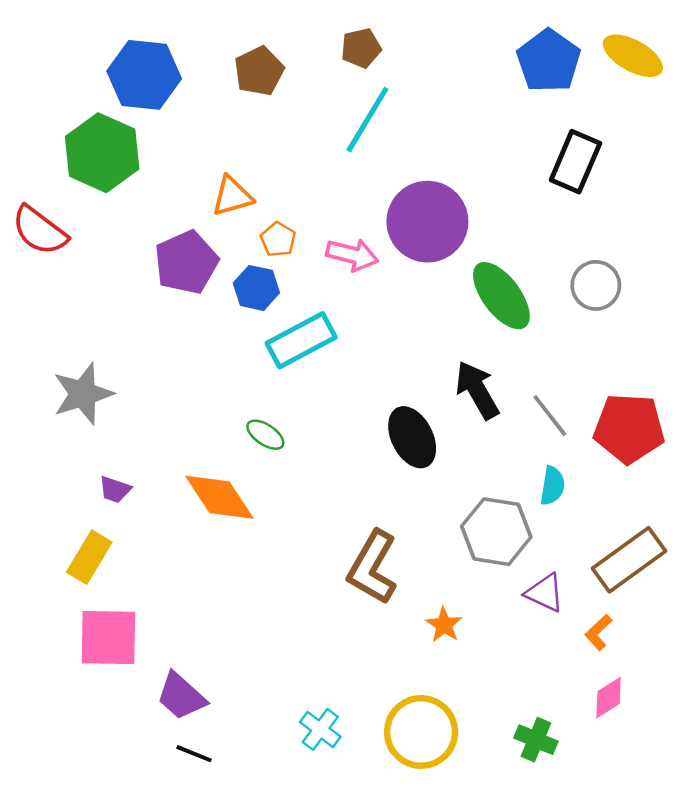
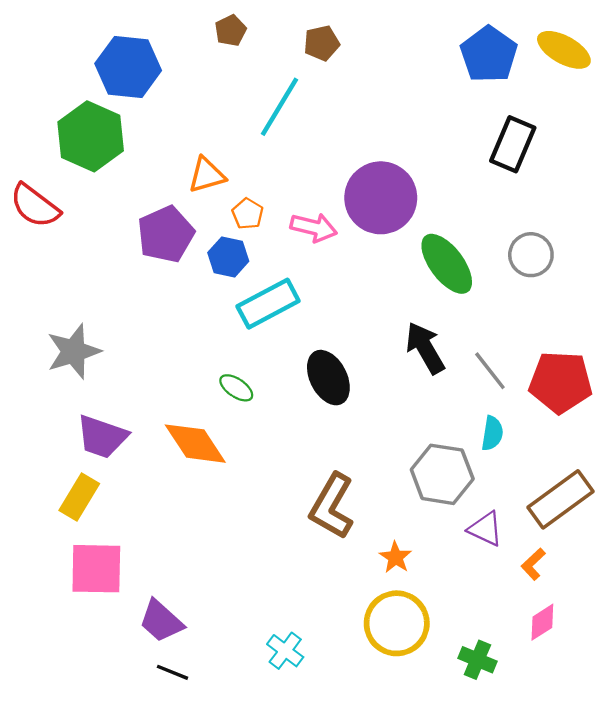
brown pentagon: (259, 71) -> (231, 31), moved, size x0.7
cyan line: (367, 120) -> (279, 107), moved
black ellipse: (412, 437) -> (328, 378), moved
purple trapezoid: (115, 490) -> (102, 437), size x1.8
yellow circle: (421, 732) -> (397, 623), moved

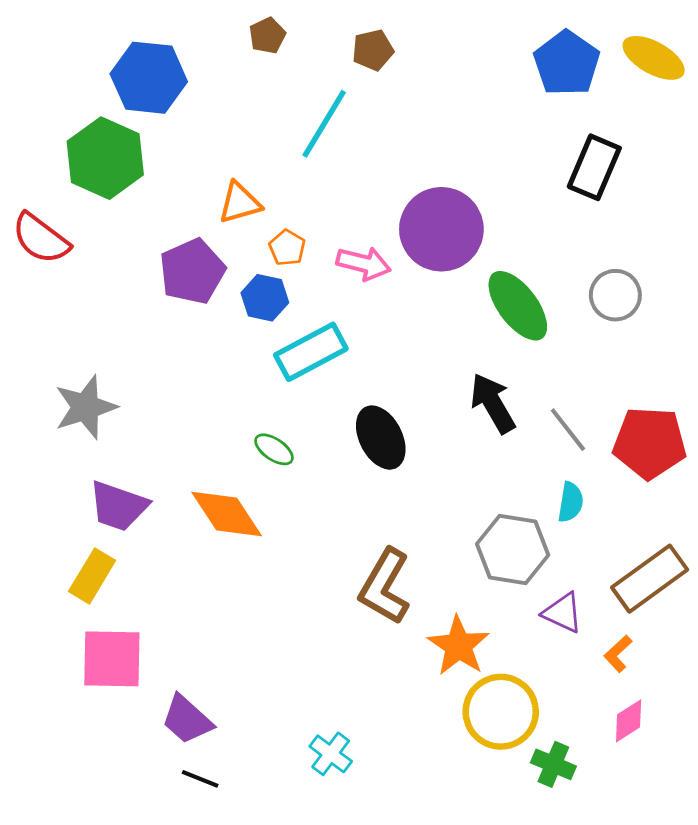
orange star: (396, 557) -> (459, 646), size x1.6
yellow circle: (397, 623) -> (501, 712), moved

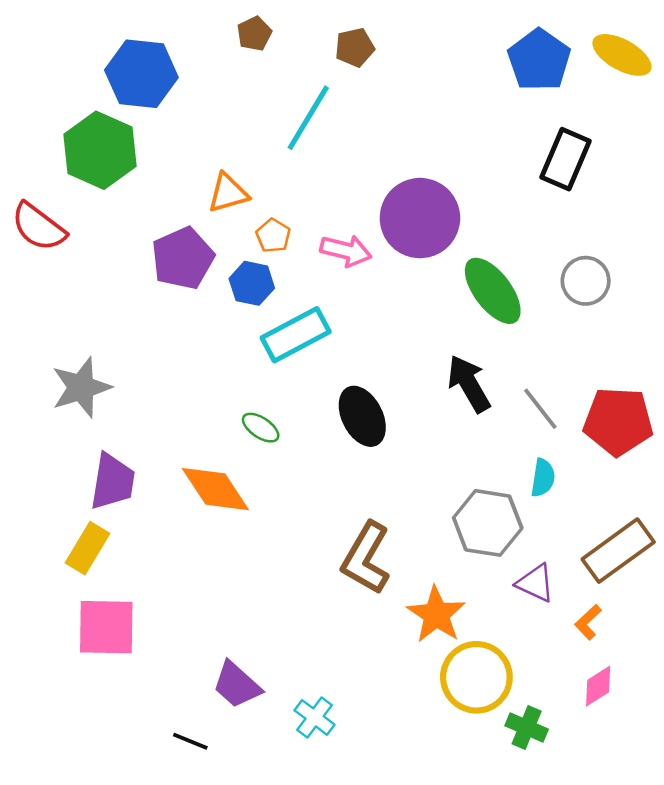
purple trapezoid: (118, 506) -> (113, 482), turned -100
purple trapezoid: (187, 720) -> (237, 685), moved

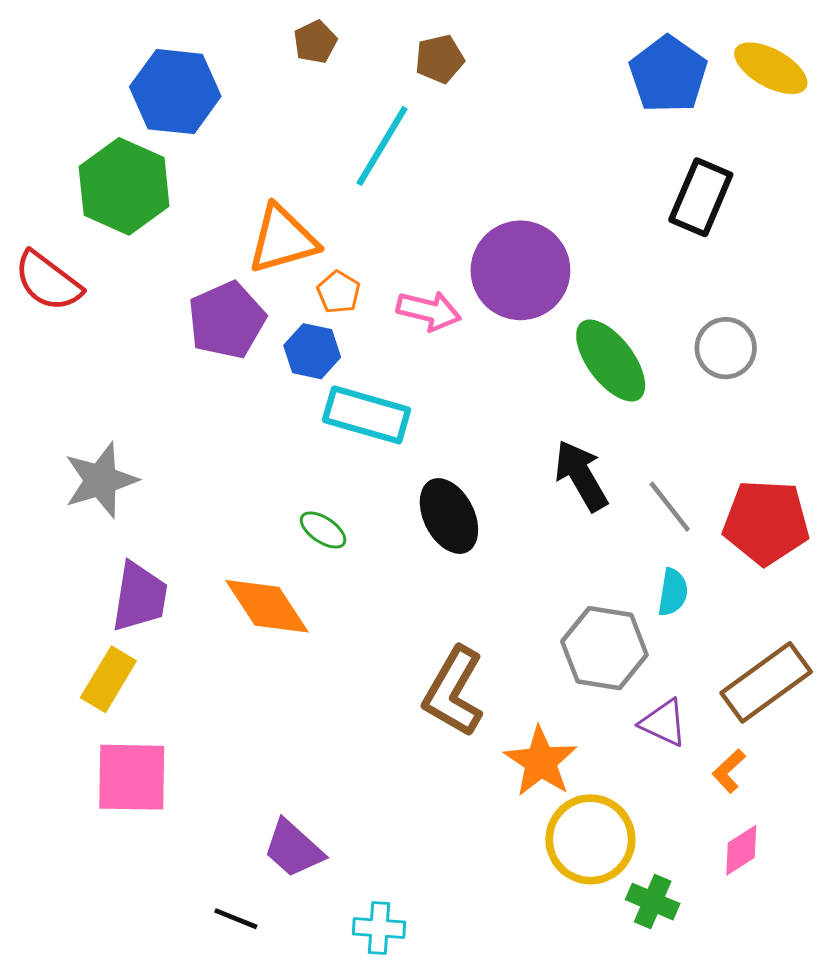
orange triangle: (228, 193) -> (283, 239), size x1.4
cyan rectangle: (296, 335) -> (367, 415), turned 44
cyan cross: (315, 717) -> (379, 928), moved, turned -33

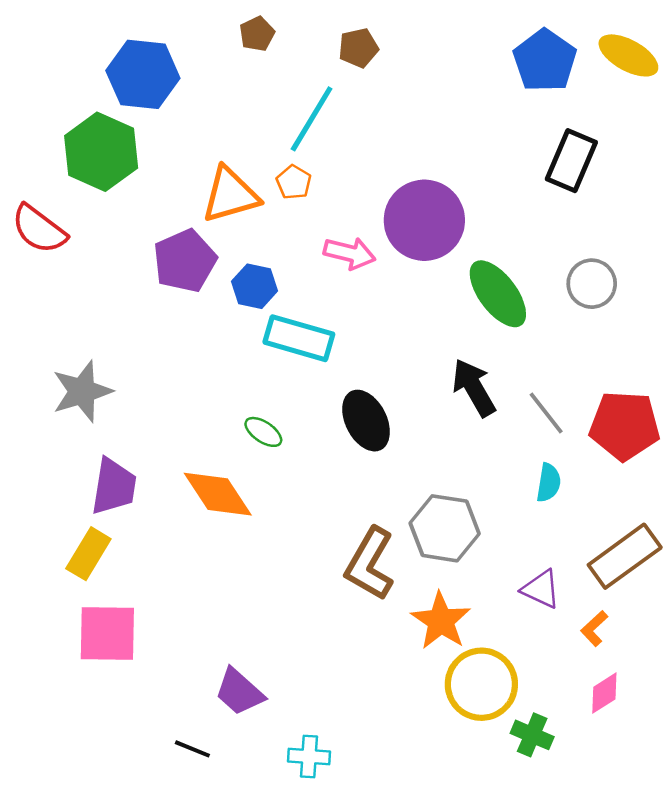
orange pentagon: (339, 292) -> (294, 182), moved
gray hexagon: (604, 648) -> (445, 528), moved

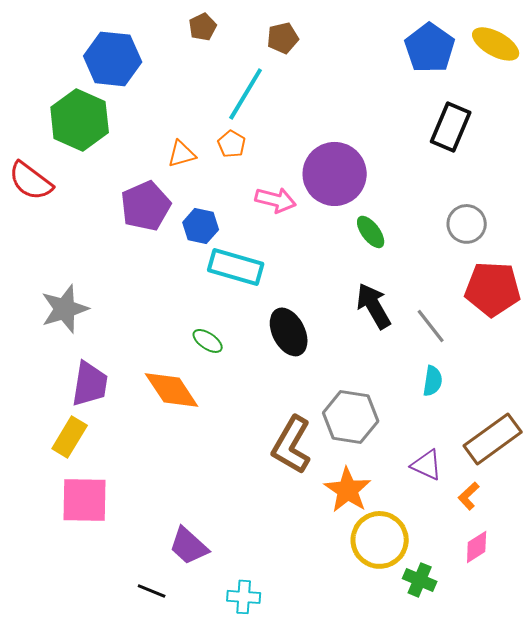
orange triangle: (230, 195) -> (182, 154), size x0.6
green ellipse: (498, 294) -> (371, 232), moved, size x0.6
red pentagon: (625, 426) -> (493, 289), moved

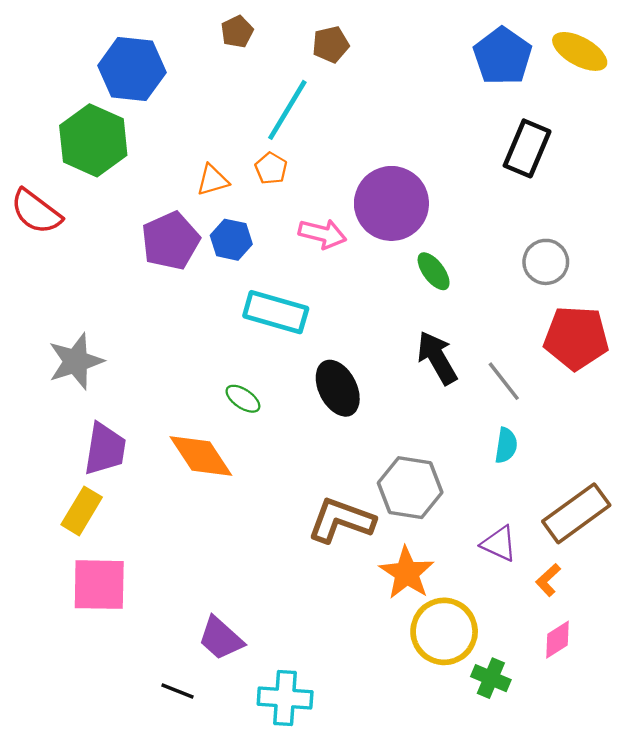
blue hexagon: (201, 226) -> (231, 240), moved
brown L-shape: (292, 445) -> (341, 520), turned 80
cyan cross: (244, 597) -> (285, 698), size x1.4

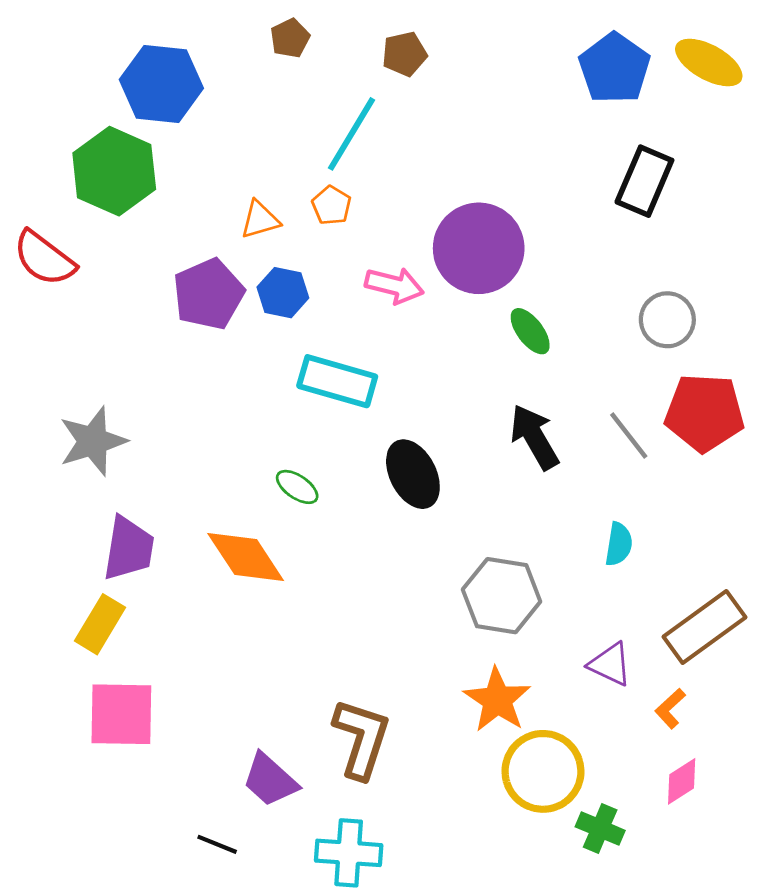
gray line: (504, 381) -> (629, 436), moved
brown L-shape: (341, 520) -> (361, 739), moved, turned 88

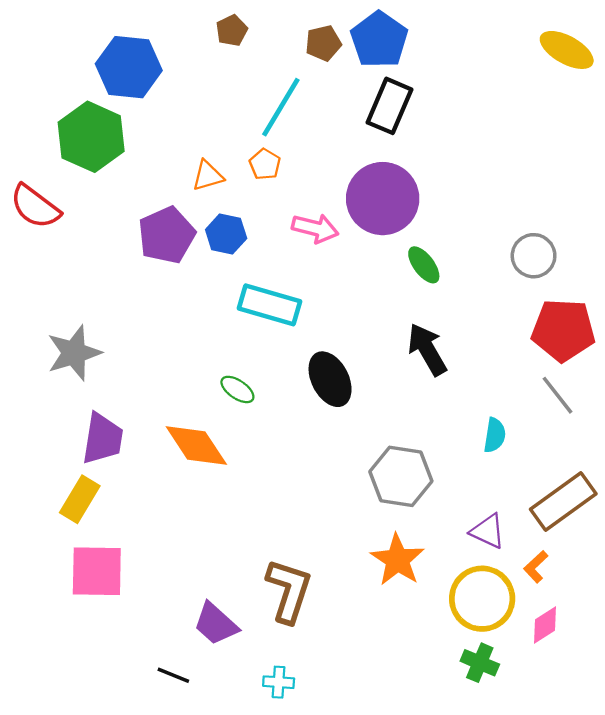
blue pentagon: (614, 68) -> (379, 40), moved
black rectangle: (644, 181) -> (389, 106), moved
gray line: (629, 436) -> (558, 395), moved
yellow circle: (543, 771) -> (482, 599), moved
cyan cross: (349, 853) -> (279, 682), size x0.6

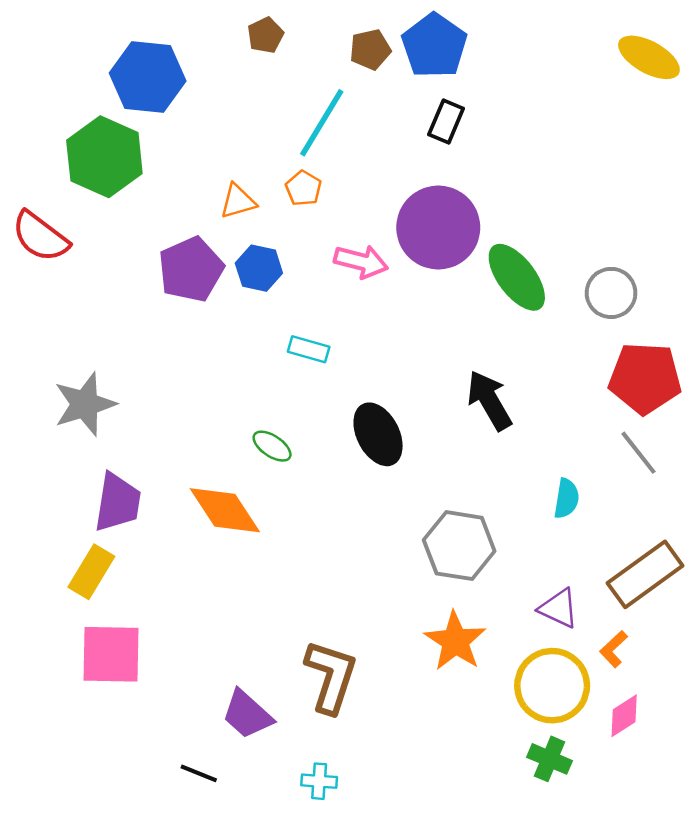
black rectangle: (389, 106) -> (446, 122), size x0.7
green ellipse: (424, 265) -> (517, 277), moved, size x1.6
cyan rectangle: (269, 305) -> (309, 349), size x0.6

